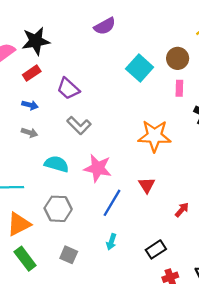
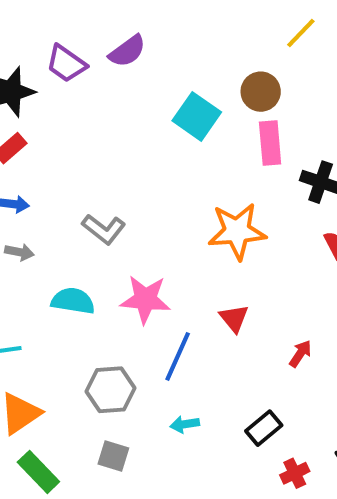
pink rectangle: (179, 88) -> (270, 143), size x1.5
purple trapezoid: (68, 89) -> (66, 64), moved
gray hexagon: (58, 209) -> (110, 390), moved
cyan arrow: (111, 242) -> (185, 424), turned 70

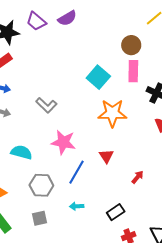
cyan square: (197, 116) -> (98, 77), moved
cyan semicircle: (73, 301) -> (21, 152), moved
gray square: (113, 456) -> (40, 218), turned -35

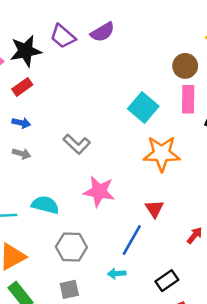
blue line: (76, 172) -> (132, 240), moved

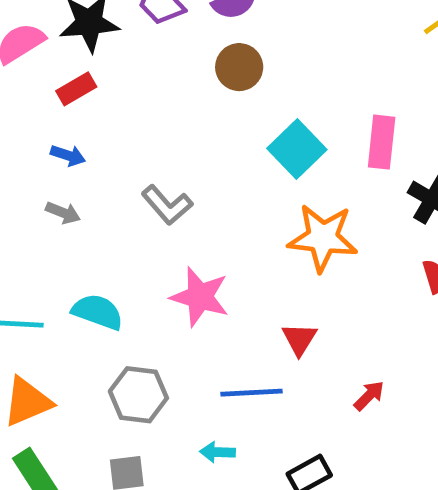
brown circle: (185, 66) -> (239, 67), moved
blue line: (132, 240) -> (252, 393), turned 52

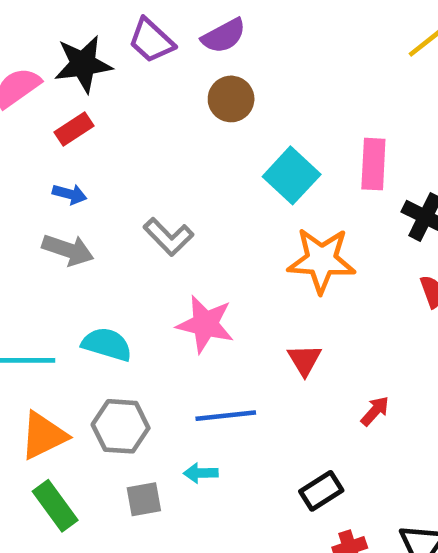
gray arrow: (63, 213) -> (68, 250), size x1.5
blue line: (252, 393) -> (226, 416), moved
gray hexagon: (138, 395) -> (121, 426), moved
cyan arrow: (217, 452) -> (201, 473), moved

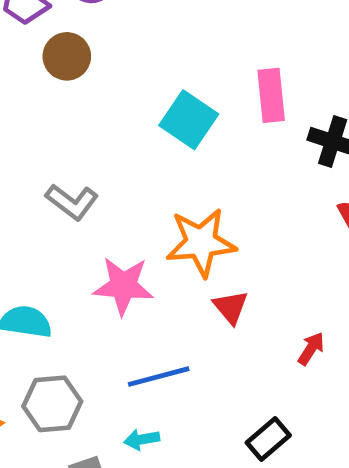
brown circle: (231, 99) -> (67, 56), moved
orange star: (321, 260) -> (201, 242), moved

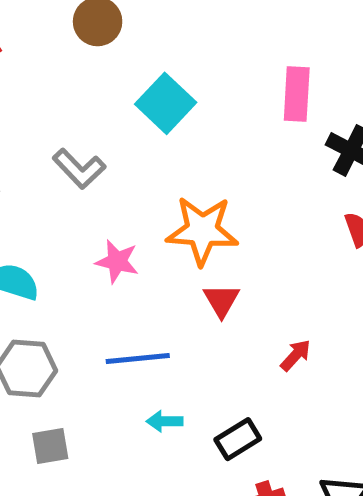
cyan square: (189, 120) -> (166, 103), moved
pink star: (123, 286) -> (117, 261), size x0.7
cyan arrow: (142, 439) -> (165, 421), moved

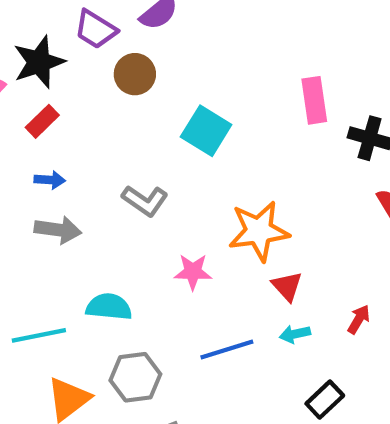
cyan arrow: (165, 421) -> (295, 334), moved

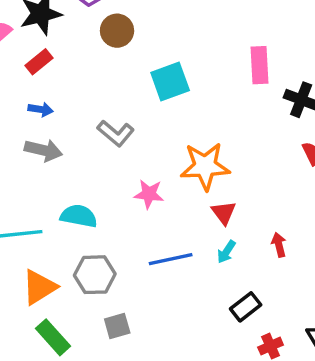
cyan square: (206, 131) -> (170, 82), turned 33
red arrow: (359, 319) -> (279, 245), turned -50
cyan arrow: (295, 334) -> (226, 252), turned -50

